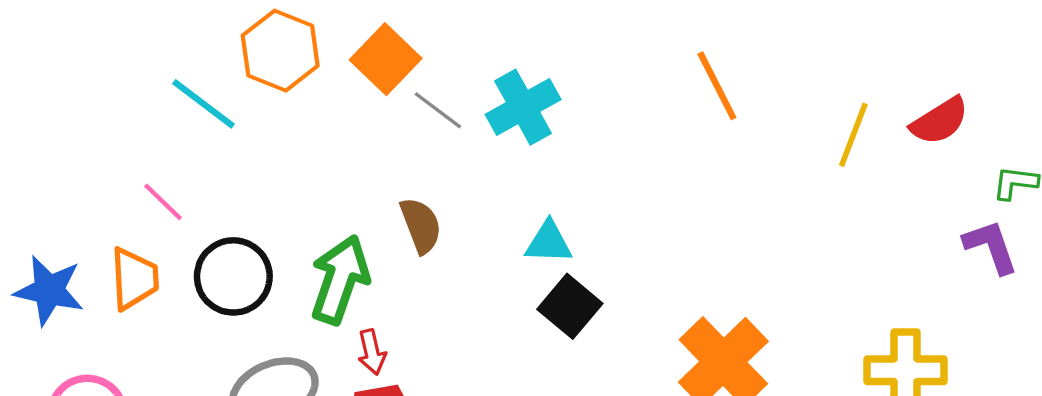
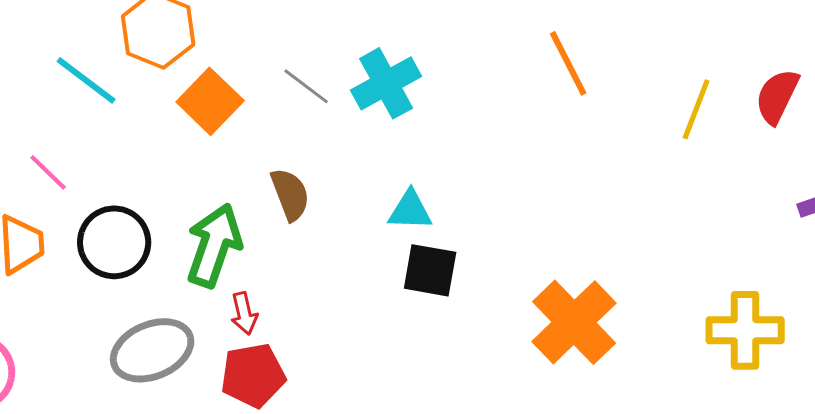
orange square: (386, 59) -> (210, 101), moved
red semicircle: (940, 121) -> (777, 96), turned 148
black square: (570, 306) -> (430, 270), turned -30

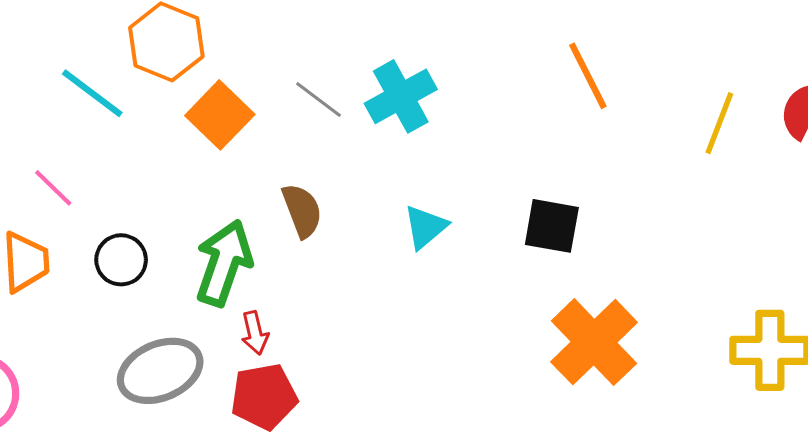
cyan triangle: (410, 210) -> (425, 227), turned -42
black circle: (114, 242) -> (121, 260), size x0.7
black square: (430, 270) -> (552, 226), moved

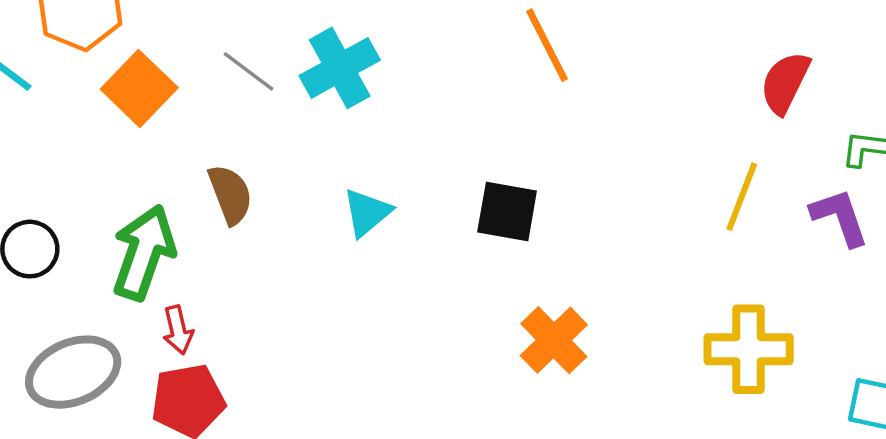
yellow line: (719, 123) -> (742, 197), moved
orange cross: (594, 342) -> (554, 340), size x0.7

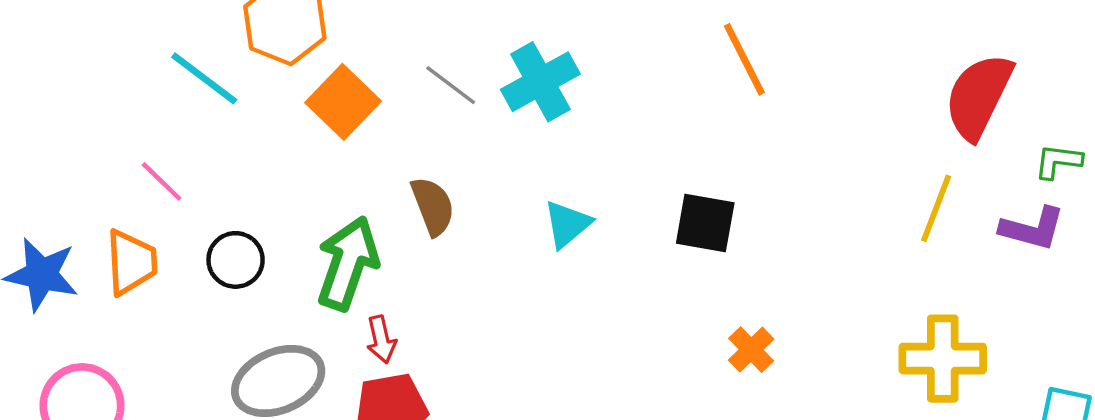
red semicircle: (785, 83) -> (979, 96), size x1.4
purple L-shape: (840, 217) -> (1032, 229), turned 124
orange cross: (554, 340) -> (751, 350), size x0.7

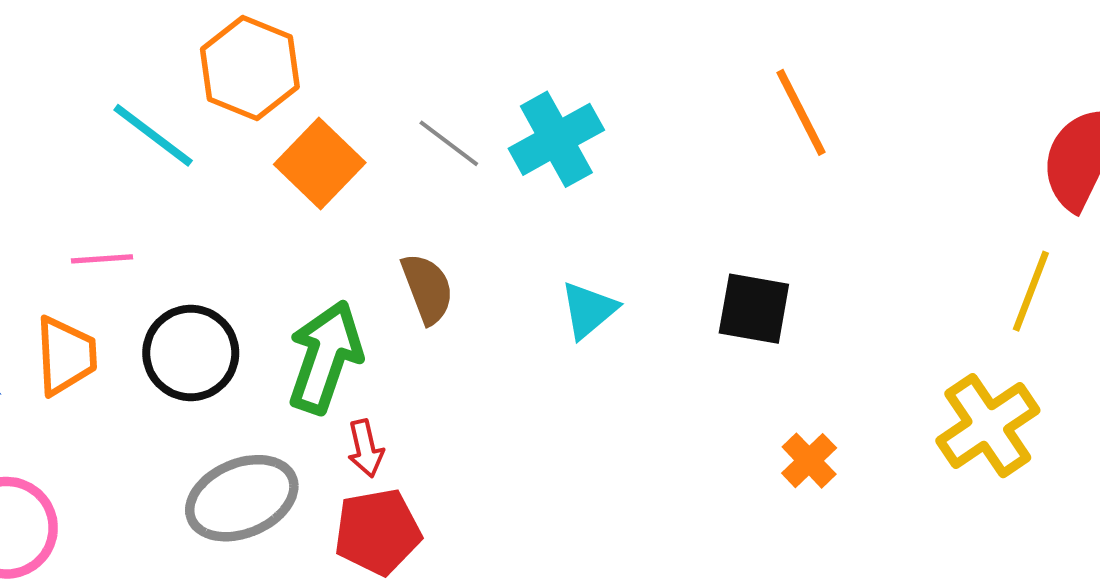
pink line: (162, 181) -> (102, 259), turned -48
black circle: (236, 260) -> (191, 353), size x1.4
yellow cross: (943, 359) -> (988, 426), moved, turned -34

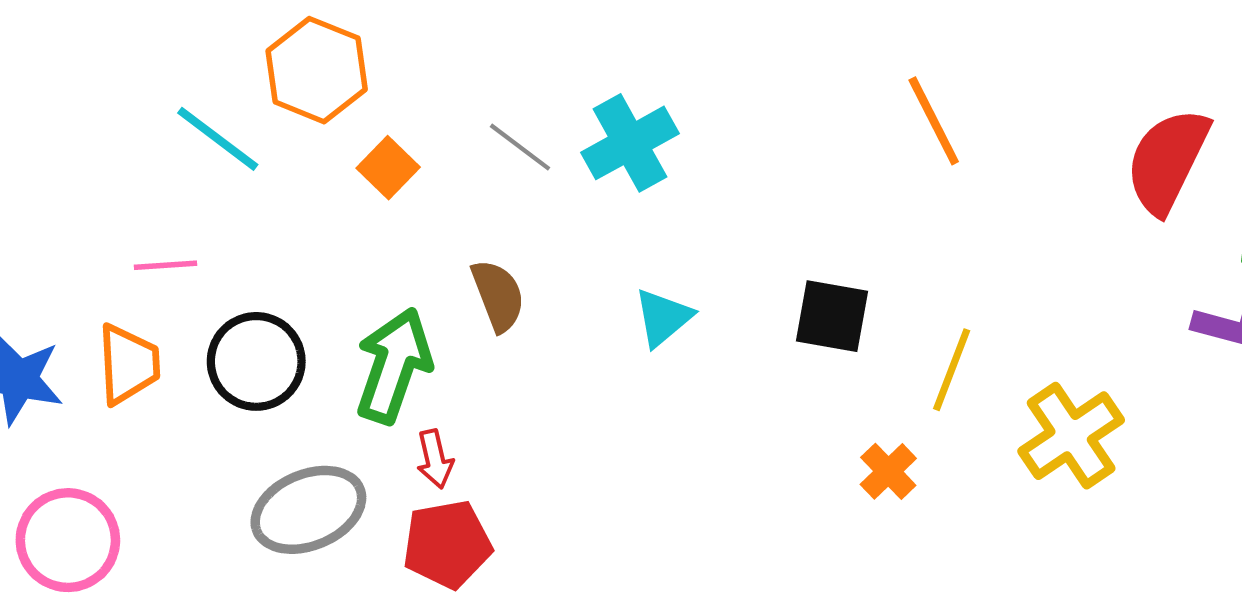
orange line: (801, 112) -> (934, 121), moved
orange square: (320, 163) -> (388, 168), size x0.7
yellow line: (1031, 291) -> (952, 370), moved

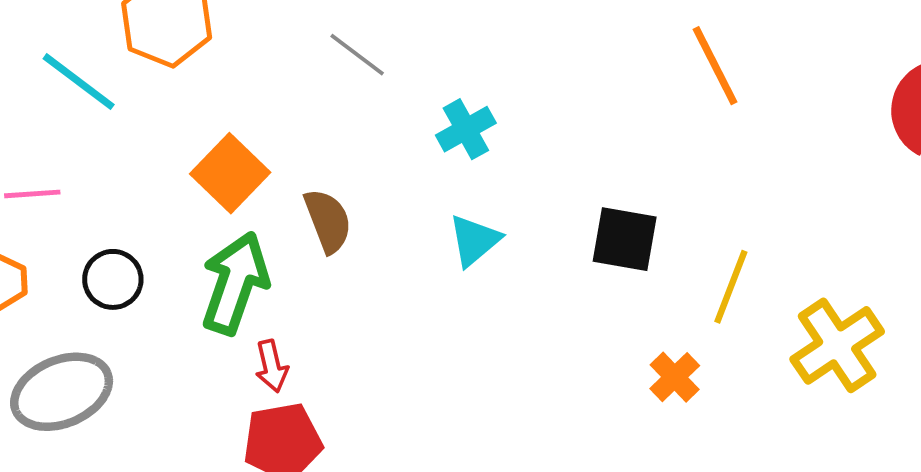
cyan cross: (630, 143) -> (466, 129), moved, size x0.7
gray line: (520, 147) -> (357, 55), moved
orange square: (388, 168) -> (230, 173), moved, size x1.4
black circle: (256, 361) -> (113, 279), size x0.7
gray ellipse: (308, 510) -> (62, 392), moved

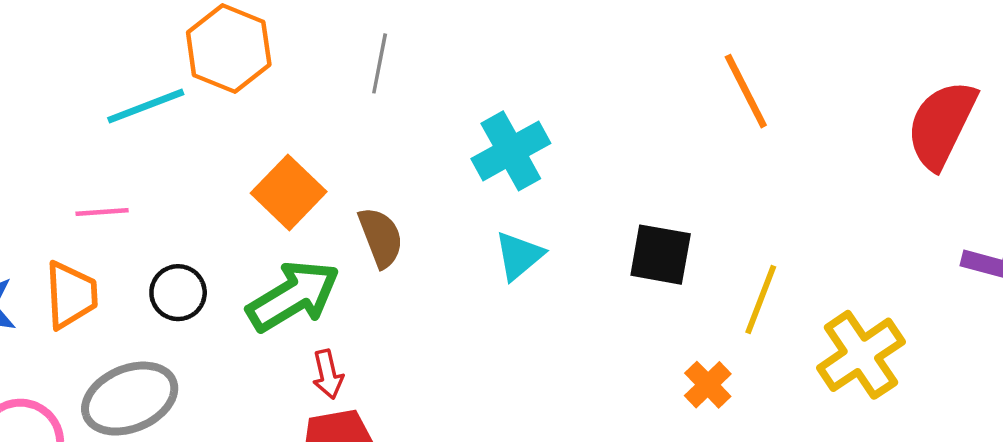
gray line: (357, 55) -> (380, 63), moved, turned 64
cyan line: (79, 82) -> (146, 106), turned -58
cyan cross: (466, 129) -> (511, 151), size x1.4
green arrow: (235, 283) -> (293, 296), turned 40

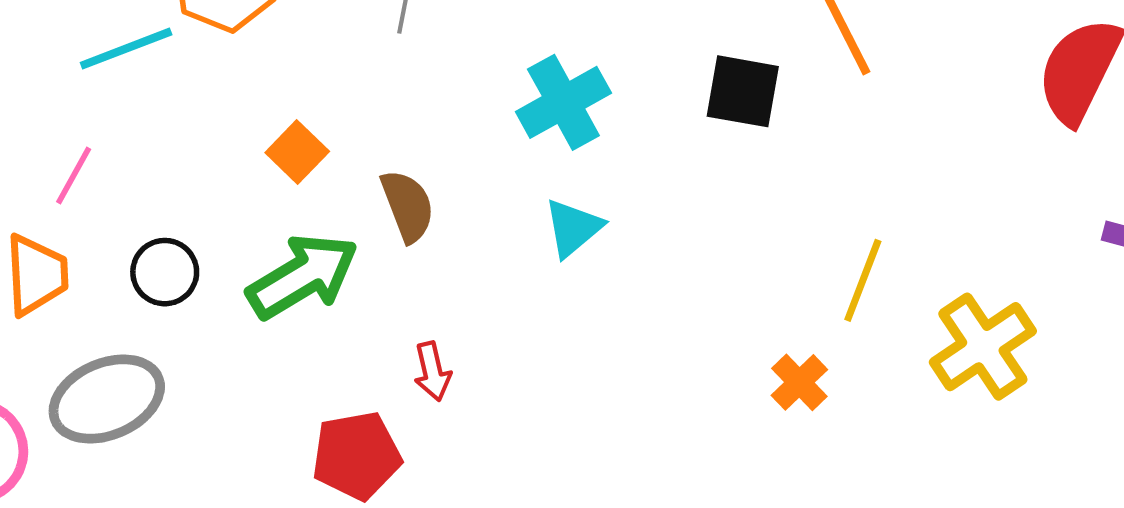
orange square: (289, 192) -> (297, 152), size x0.7
pink line: (102, 212) -> (74, 175), turned -57
black square: (661, 255) -> (743, 91), moved
red arrow: (328, 374) -> (432, 371), moved

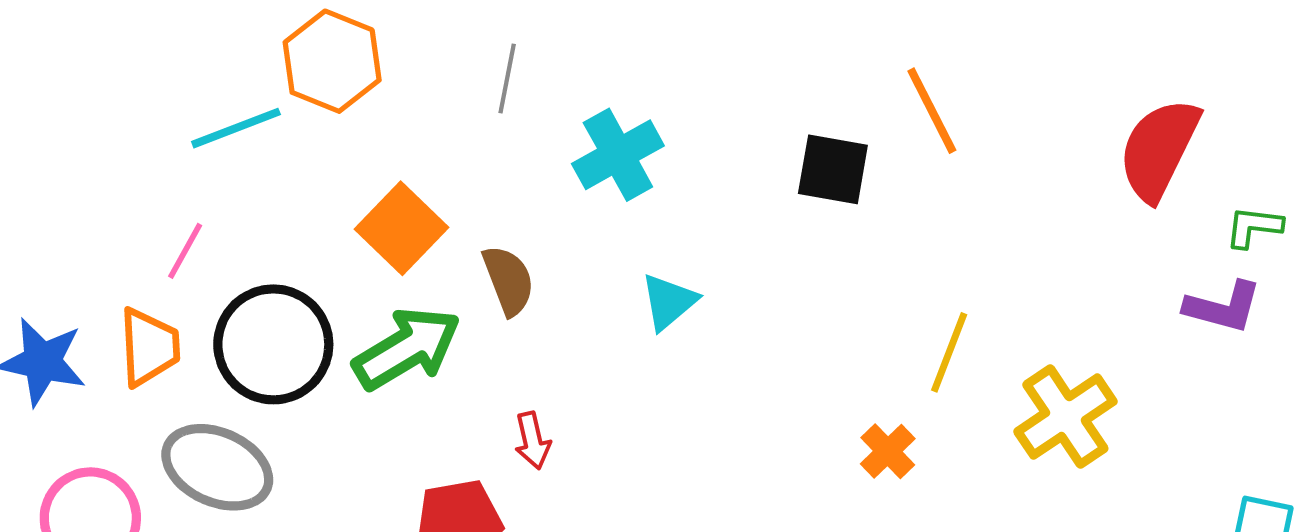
cyan cross: (563, 102) -> (618, 155), moved
orange square: (297, 152) -> (402, 228), size x1.5
black circle: (165, 272) -> (273, 344), size x1.8
gray ellipse: (107, 399) -> (217, 467), turned 47

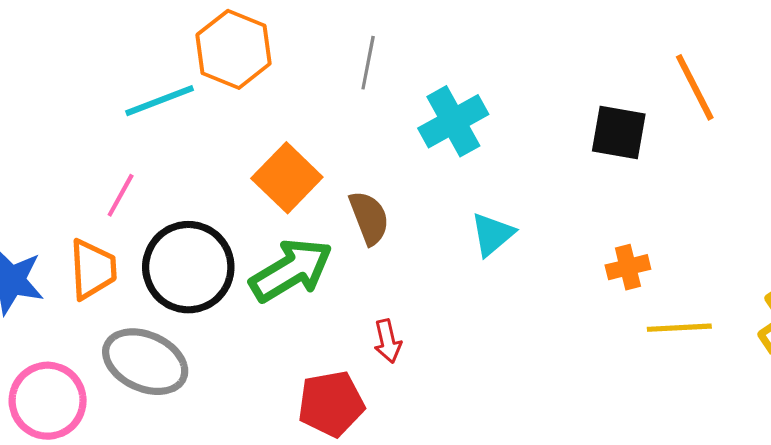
yellow line: (949, 352) -> (679, 328), moved, turned 66
orange cross: (888, 451) -> (628, 267), moved, turned 30

